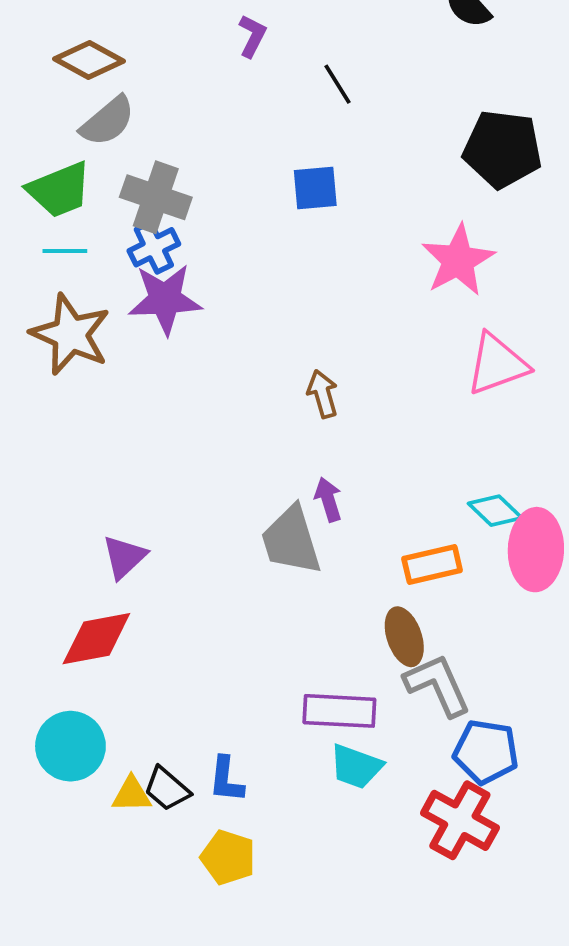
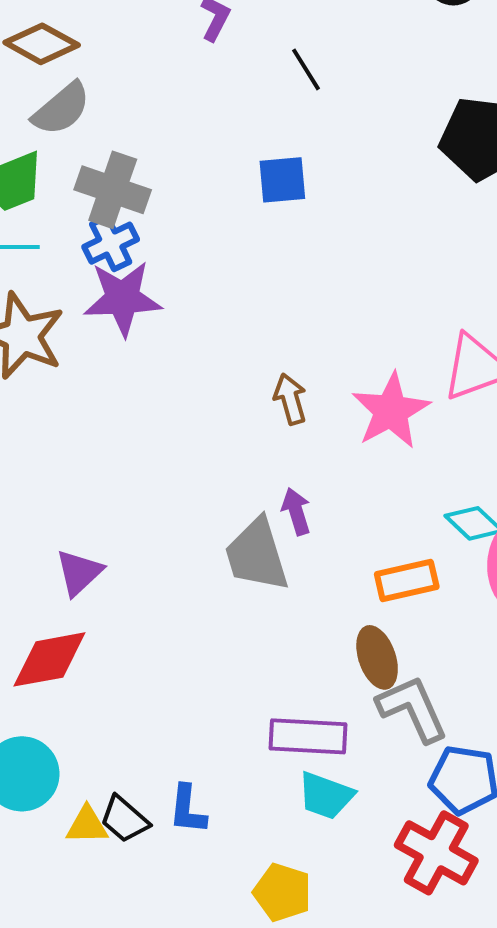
pink star: (458, 260) -> (391, 411), moved
yellow pentagon: (228, 857) -> (282, 892), moved

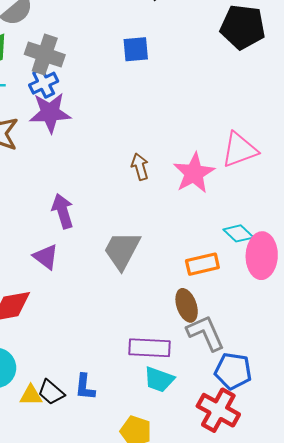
purple arrow: (296, 511) -> (63, 211), moved, size x1.4
gray trapezoid: (257, 555) -> (122, 250), turned 45
purple triangle: (79, 573) -> (46, 257), moved, turned -40

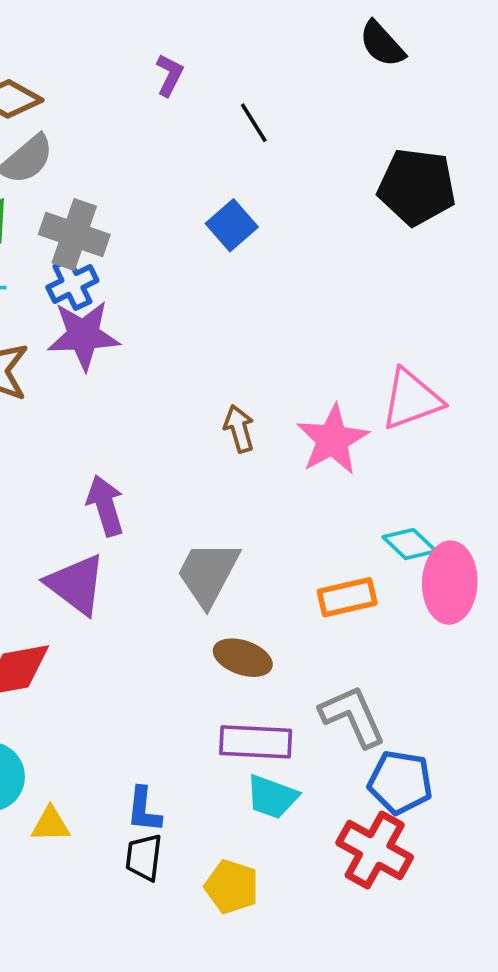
blue square: (136, 49) -> (232, 225), turned -36
purple triangle: (46, 257) -> (76, 584), size x1.4
brown ellipse: (187, 305) -> (243, 658), moved, turned -52
black trapezoid: (51, 392) -> (144, 857), moved, turned 56

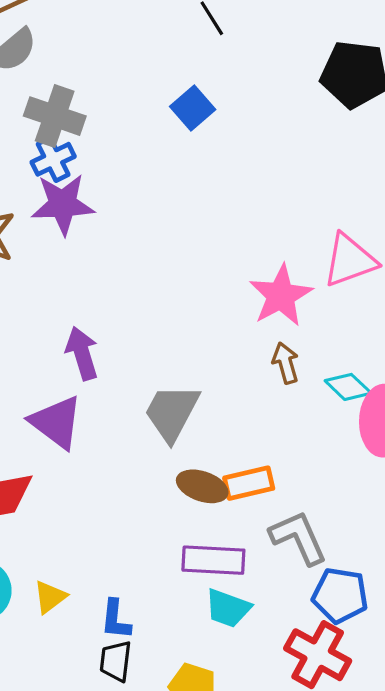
brown arrow: (239, 429) -> (286, 363), moved
orange rectangle: (347, 597) -> (249, 483), moved
yellow triangle: (50, 824) -> (50, 597), moved, turned -36

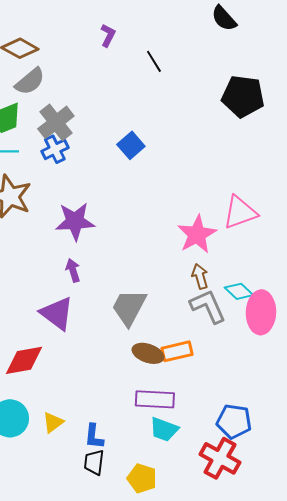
blue square: (193, 108) -> (131, 145), moved
gray cross: (55, 116) -> (56, 122), turned 33
purple star: (63, 204) -> (75, 221), moved
purple arrow: (82, 353) -> (73, 270), size x0.7
gray L-shape: (298, 538) -> (208, 306), moved

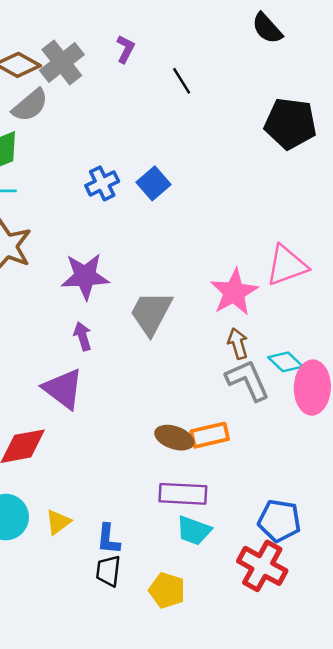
gray cross: (56, 122) -> (62, 62), moved
blue cross: (55, 149) -> (102, 183), moved
gray trapezoid: (129, 307) -> (151, 313), moved

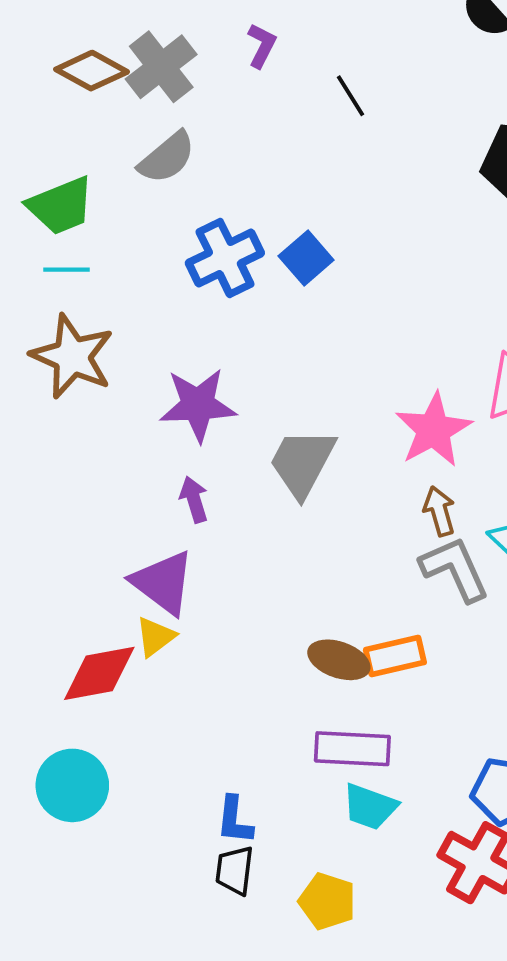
gray semicircle: (30, 105) -> (167, 158), moved
blue cross: (102, 183) -> (225, 258), size x1.4
yellow triangle: (58, 522) -> (155, 637), moved

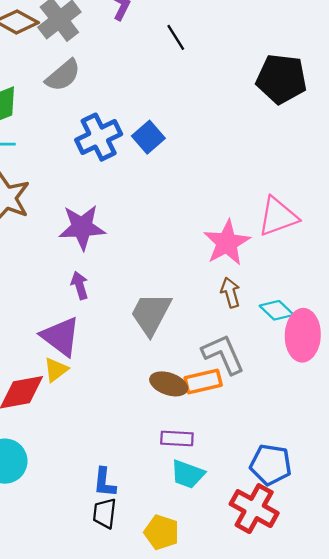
gray trapezoid: (302, 463) -> (151, 314), moved
gray L-shape: (455, 569) -> (223, 354), moved
purple rectangle: (352, 749) -> (177, 439), size x0.7

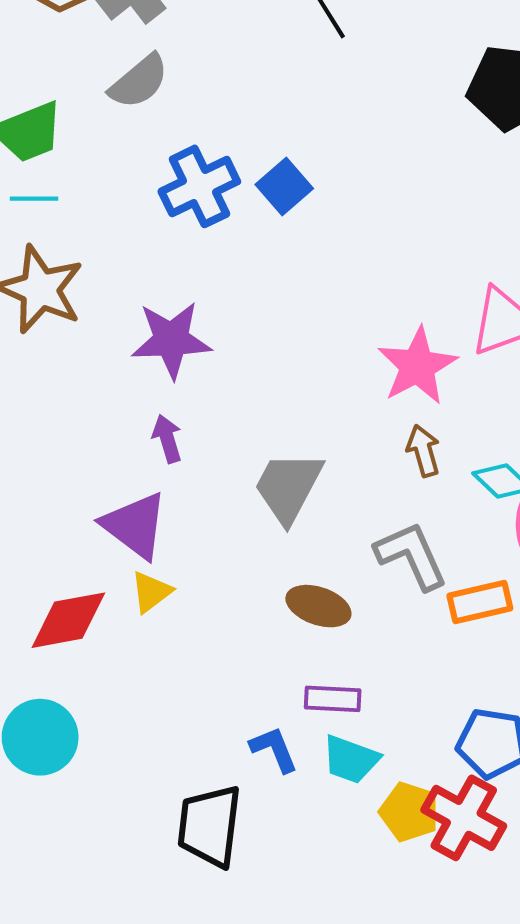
yellow triangle: (56, 370) -> (151, 592), moved
orange rectangle: (203, 382) -> (480, 602), moved
blue L-shape: (105, 482) -> (274, 749), moved, turned 152
black trapezoid: (105, 513) -> (210, 826), size x1.6
yellow pentagon: (162, 532) -> (409, 812), moved

